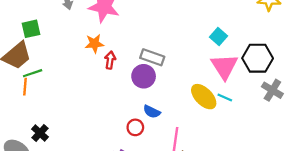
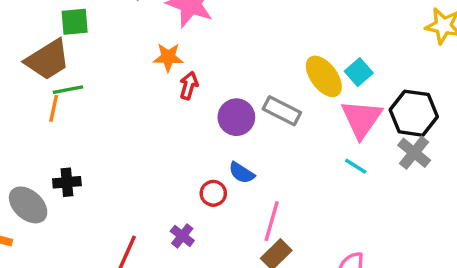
gray rectangle: (152, 57) -> (282, 111), moved
gray cross: (272, 90) -> (414, 153), moved
yellow ellipse: (204, 97) -> (324, 76), moved
black cross: (40, 133) -> (67, 182), turned 35

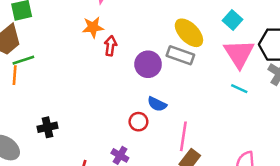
yellow ellipse: (324, 76) -> (189, 33), moved
black cross: (67, 182) -> (47, 127), moved

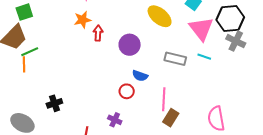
gray rectangle: (180, 55) -> (175, 59), moved

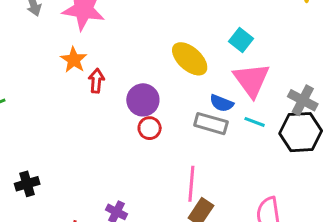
black hexagon: (230, 18) -> (301, 132), moved
orange star: (82, 20) -> (74, 60), turned -30
blue semicircle: (140, 76) -> (222, 103), moved
red circle: (127, 91) -> (150, 128), moved

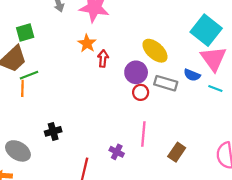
cyan square: (241, 40) -> (206, 30), size x1.8
yellow ellipse: (190, 59) -> (155, 51), moved
gray rectangle: (211, 124) -> (166, 83), moved
pink line: (191, 184) -> (143, 134), moved

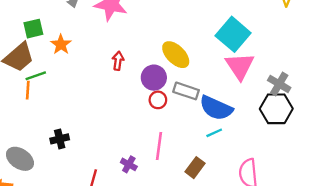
orange star: (87, 43) -> (61, 44), moved
blue semicircle: (192, 75) -> (216, 108), moved, size x1.8
cyan line: (215, 88) -> (214, 133), moved, turned -48

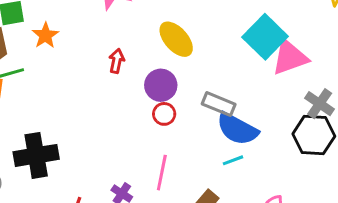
yellow ellipse: (176, 55) -> (176, 39), moved
pink triangle: (240, 66) -> (290, 57), moved, turned 40
gray rectangle: (186, 91) -> (219, 104), moved
black cross: (60, 139) -> (36, 155), size x1.8

